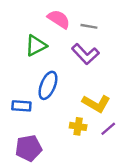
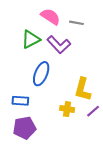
purple L-shape: (85, 54) -> (59, 45), moved
yellow L-shape: (96, 103) -> (83, 89), turned 75
blue rectangle: (21, 106) -> (20, 101), moved

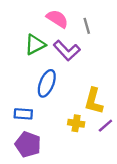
gray line: (76, 23) -> (87, 26), turned 64
purple pentagon: (24, 128) -> (28, 144), turned 30

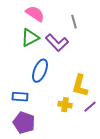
pink semicircle: (57, 19) -> (35, 14), moved

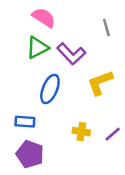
gray line: (74, 22) -> (106, 28), moved
yellow L-shape: (80, 86) -> (100, 83), moved, turned 55

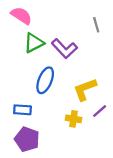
pink semicircle: (44, 17) -> (21, 16), moved
yellow L-shape: (100, 83) -> (85, 89), moved
purple line: (113, 134) -> (100, 111), moved

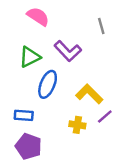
pink semicircle: (21, 16) -> (38, 16), moved
green triangle: (34, 43) -> (30, 57), moved
yellow L-shape: (85, 89) -> (89, 94), turned 65

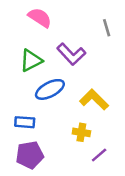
blue ellipse: (48, 84) -> (50, 89), turned 40
purple line: (105, 117) -> (99, 155), moved
purple pentagon: (29, 146) -> (30, 155), turned -30

